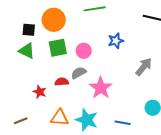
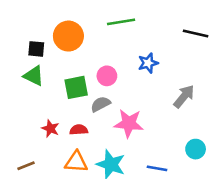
green square: (58, 48) -> (76, 87), moved
red semicircle: (62, 82) -> (79, 130), moved
pink star: (101, 88) -> (129, 123), turned -30

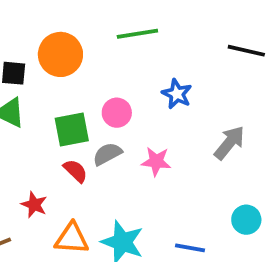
blue star: (148, 63) -> (177, 94), turned -30
pink star: (129, 123) -> (156, 161), moved, size x0.7
red star: (50, 128) -> (34, 205), moved
red semicircle: (79, 130) -> (75, 171), moved, turned 48

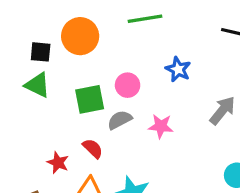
red semicircle: (75, 171) -> (93, 148), moved

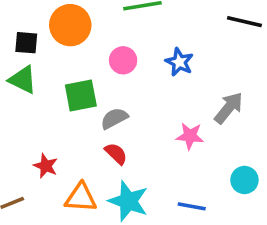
pink circle: (128, 85) -> (123, 60), moved
pink star: (161, 126) -> (190, 136), moved
red semicircle: (93, 148) -> (116, 154), moved

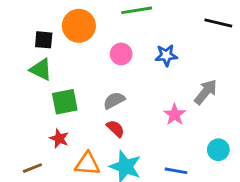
blue star: (179, 62) -> (166, 55), turned -30
green square: (81, 96) -> (65, 102), moved
pink star: (190, 136) -> (175, 115), turned 30

